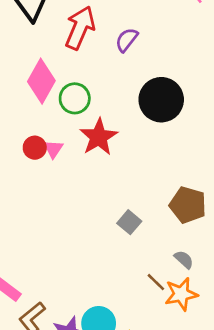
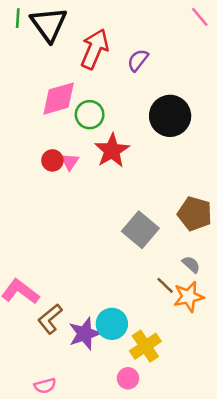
pink diamond: (41, 81) -> (59, 99), turned 45
gray square: (129, 222) -> (140, 230), size x1.6

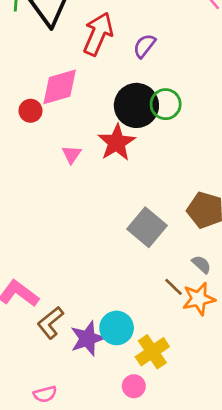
green circle: (90, 115) -> (166, 104), moved
black circle: (170, 116) -> (136, 105), moved
red circle: (52, 160) -> (31, 111), moved

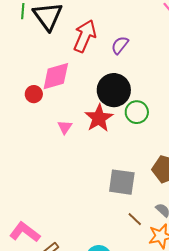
green circle: (166, 104) -> (137, 112), moved
gray square: (147, 227) -> (122, 182), turned -32
brown line: (174, 287) -> (135, 219), moved

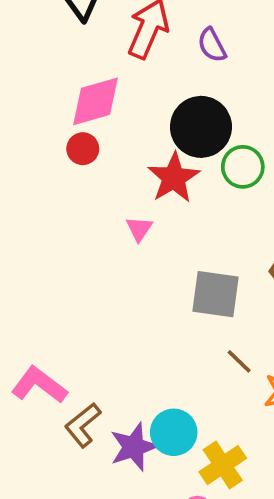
purple semicircle: (120, 45) -> (212, 45), turned -66
red circle: (34, 94) -> (83, 149), moved
pink triangle: (65, 127) -> (139, 229), moved

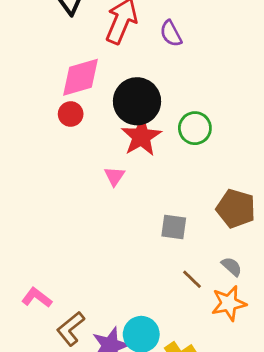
black circle: (201, 127) -> (137, 101), moved
gray square: (216, 294) -> (174, 227), size x0.7
pink L-shape: (39, 385) -> (37, 298), size x0.7

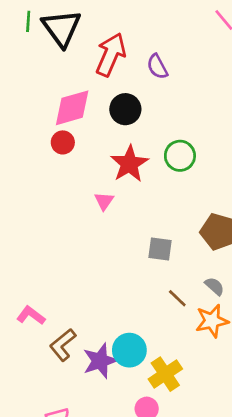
black circle: (137, 101) -> (125, 109), moved, size x0.7

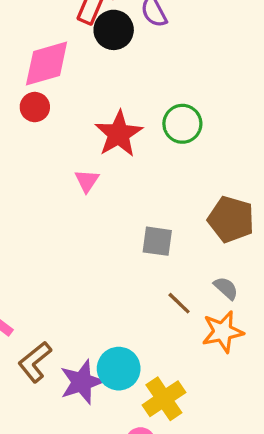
black circle: (125, 109) -> (114, 30), moved

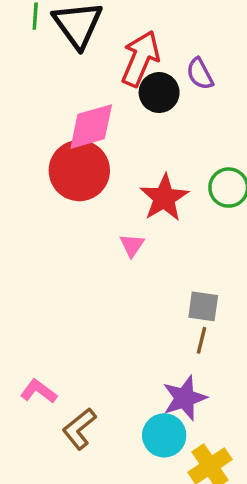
red circle: (35, 107) -> (79, 171), size x2.0
brown line: (179, 303) -> (202, 340), moved, turned 60
purple star: (82, 382) -> (185, 398), moved

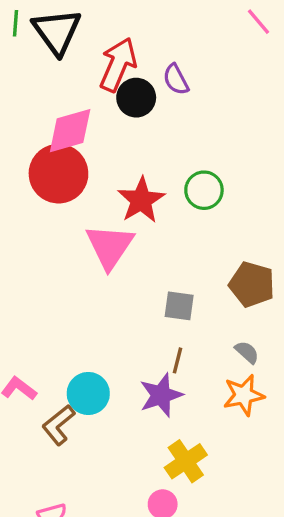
pink triangle: (132, 245) -> (110, 246), size x2.0
brown line: (202, 340) -> (178, 360), moved
cyan circle: (164, 435) -> (88, 393), moved

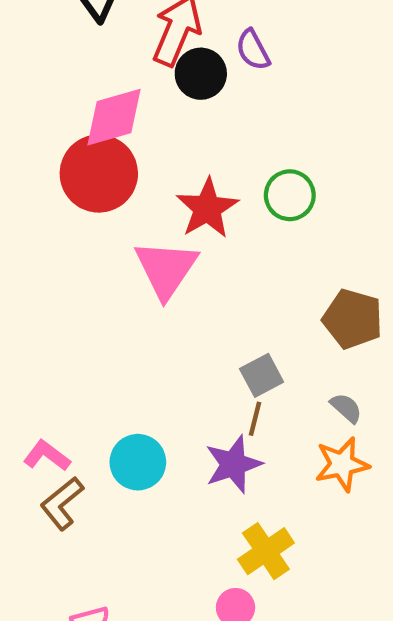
gray square: (179, 306) -> (262, 375), moved, turned -36
brown L-shape: (58, 425) -> (62, 503), moved

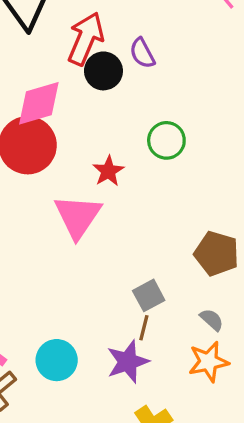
green circle: (290, 195) -> (166, 140), moved
red star: (207, 208) -> (108, 171), size x0.7

